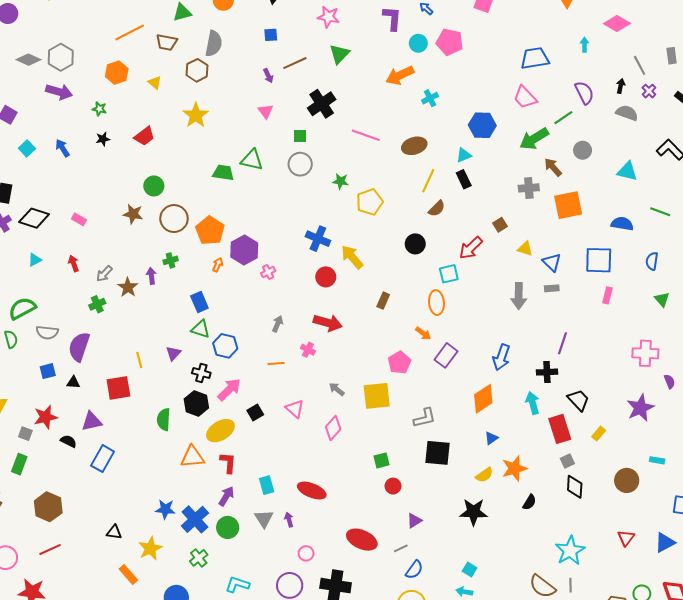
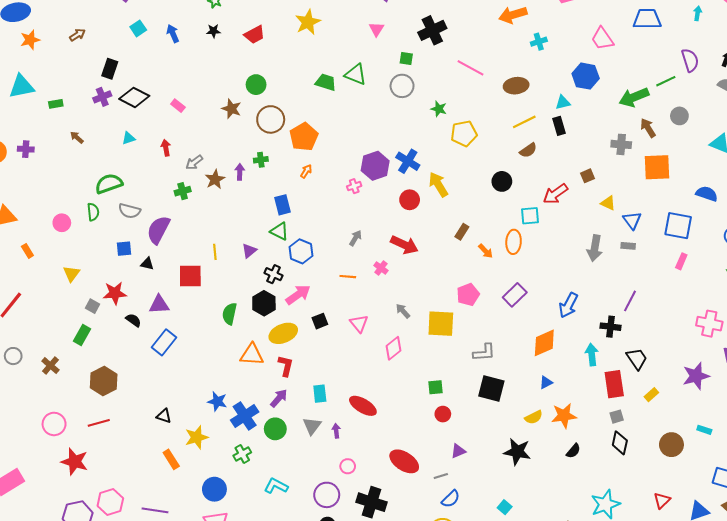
pink trapezoid: (525, 97) -> (602, 39), moved
yellow line: (428, 181) -> (524, 122), turned 30
purple hexagon: (244, 250) -> (375, 166), moved
orange arrow: (423, 333) -> (486, 251), moved

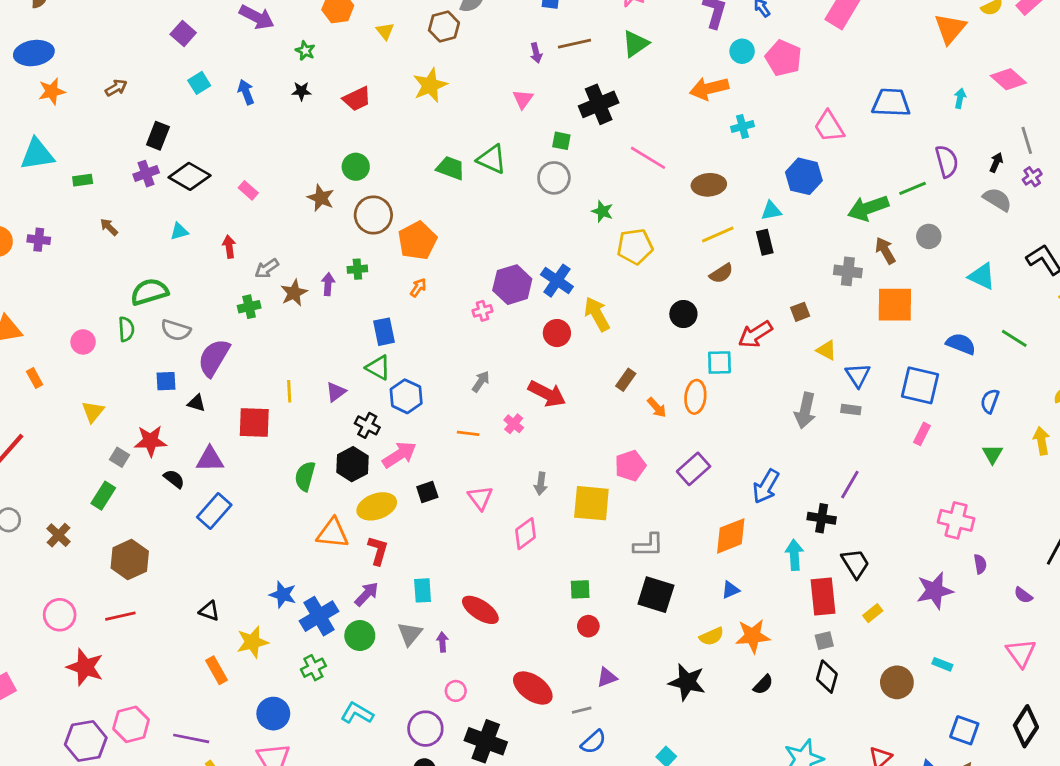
gray arrow: (403, 311) -> (541, 484), turned -133

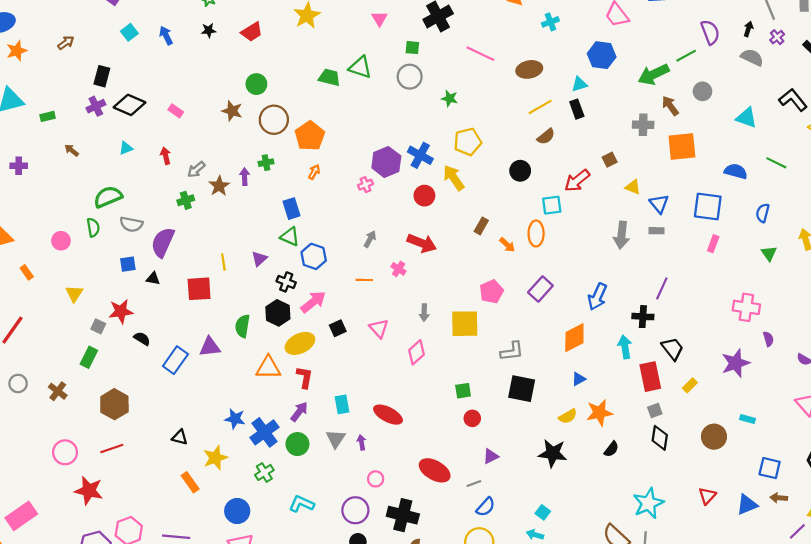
yellow pentagon: (635, 246) -> (468, 142), moved
purple triangle: (210, 459) -> (210, 347), moved

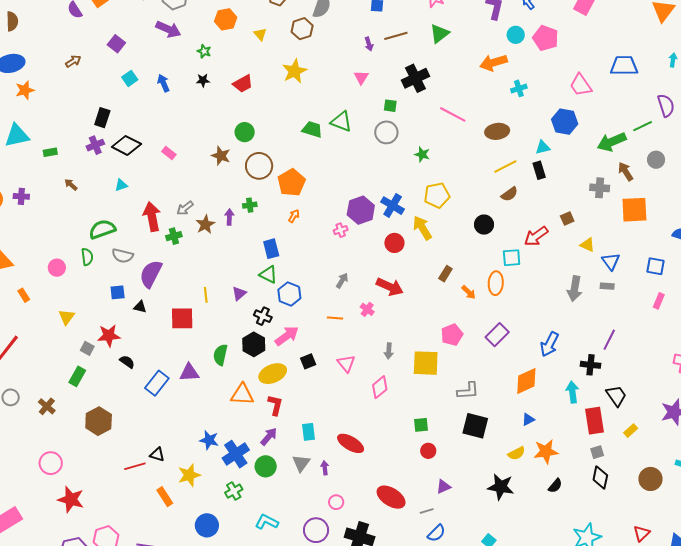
brown arrow: (66, 43) -> (73, 61), moved
red arrow: (166, 156) -> (152, 217), moved, size x1.8
blue square: (708, 207) -> (655, 266), size x0.7
red line: (112, 449) -> (135, 466), moved

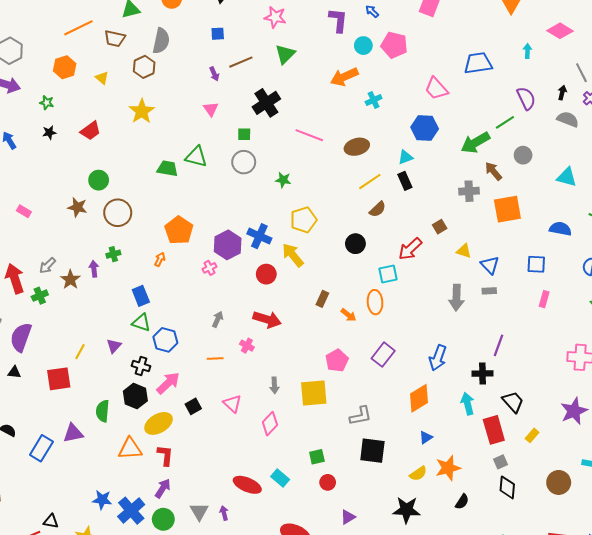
orange pentagon: (291, 182) -> (179, 230), moved
yellow line: (206, 295) -> (80, 352), turned 42
cyan rectangle: (309, 432) -> (280, 478), moved, turned -36

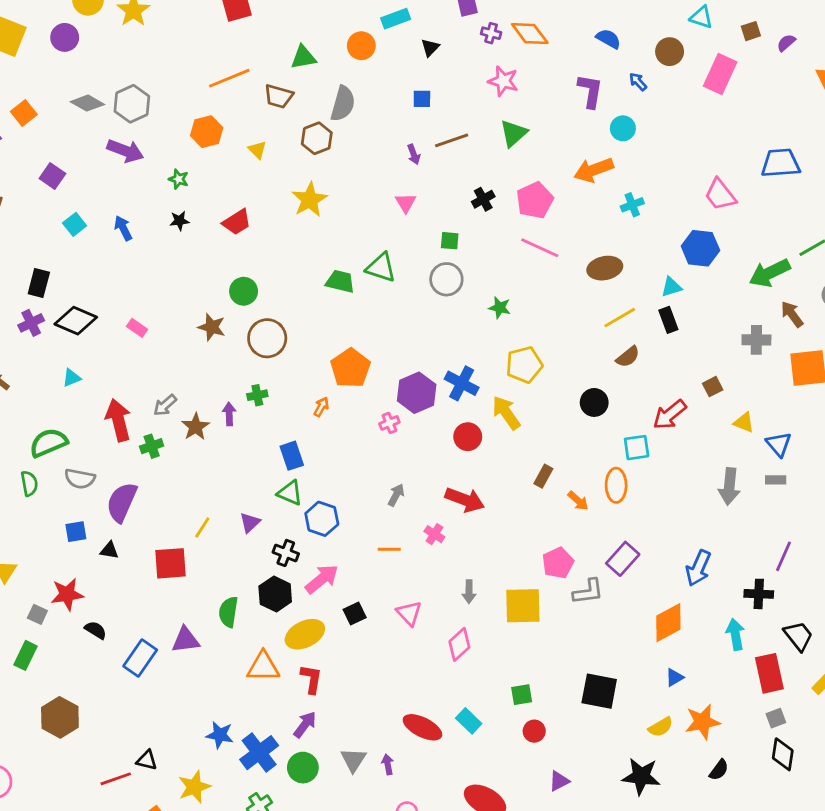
pink pentagon: (394, 45) -> (535, 200), moved, turned 30
black cross: (266, 103) -> (483, 199), size x0.6
gray L-shape: (361, 416) -> (588, 592), moved

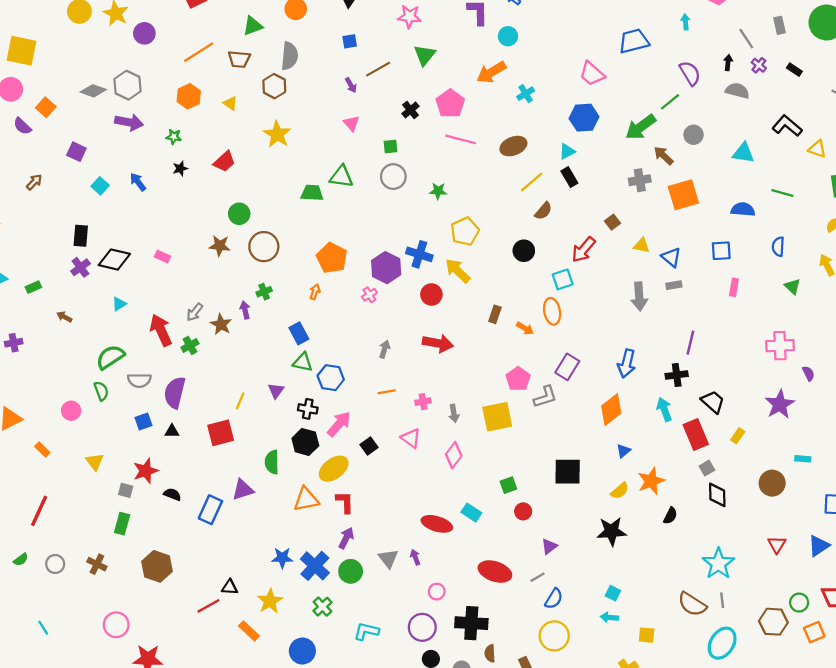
purple circle: (65, 37) -> (144, 33), moved
pink cross: (434, 534) -> (423, 402), moved, turned -32

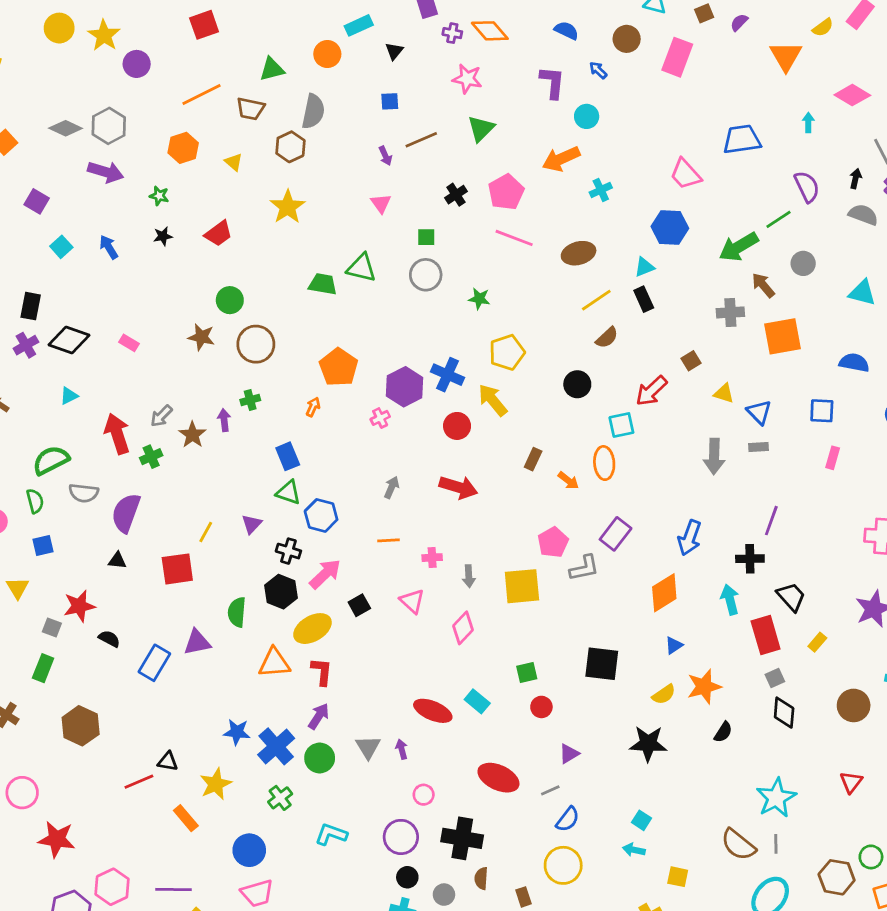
blue square: (144, 421) -> (43, 545), moved

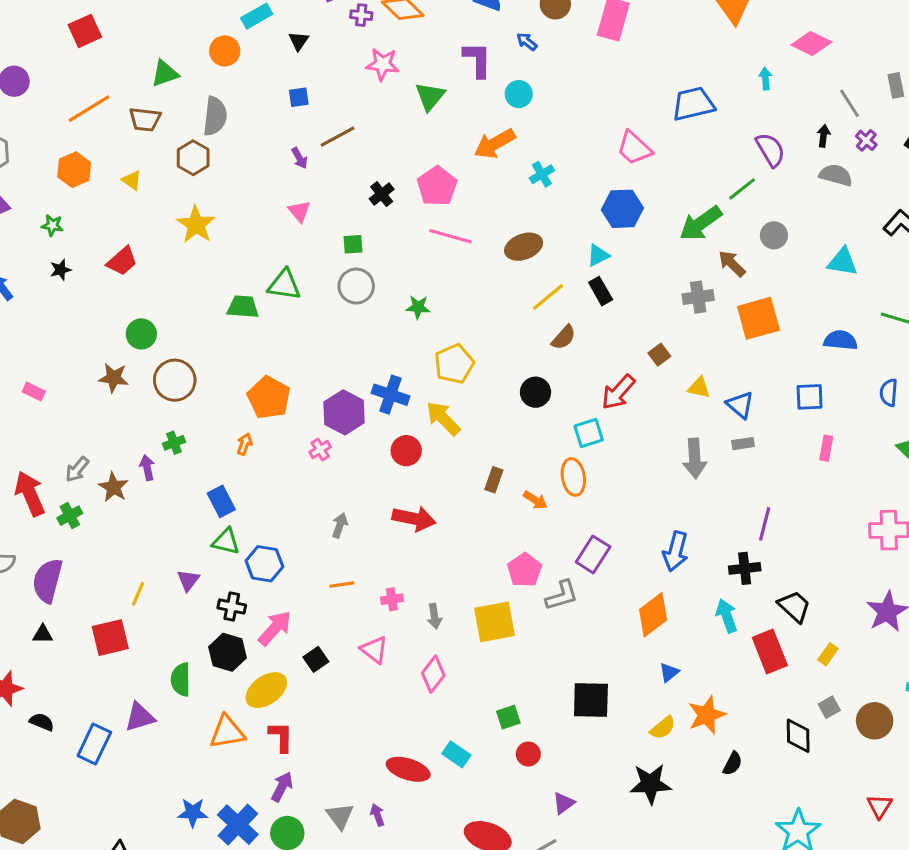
green triangle: (481, 129) -> (430, 96), moved
gray square: (775, 678) -> (829, 707), moved

